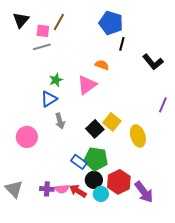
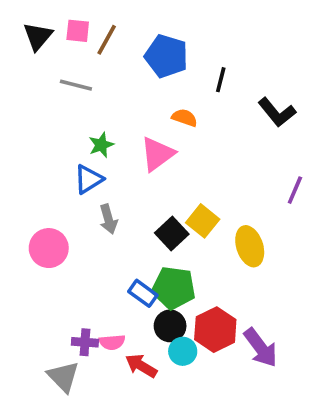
blue pentagon: (111, 23) -> (166, 56), moved
pink square: (43, 31) -> (78, 31), moved
gray line: (42, 47) -> (76, 85), turned 30
gray triangle: (14, 189) -> (63, 377), moved
red arrow: (78, 191) -> (141, 366), moved

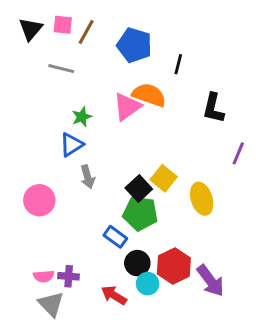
black L-shape: (277, 112) -> (213, 108), moved, turned 52
orange semicircle: (185, 118) -> (149, 95), size x1.6
pink triangle: (157, 154) -> (127, 107), moved
green pentagon: (174, 288) -> (140, 213), moved
pink semicircle: (112, 342) -> (44, 276), moved

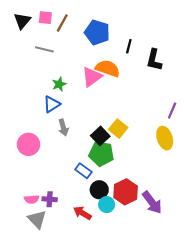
black L-shape: (213, 108) -> (154, 60), moved
yellow ellipse: (202, 199) -> (165, 138), moved

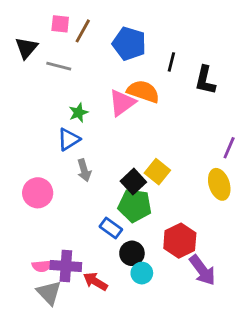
black triangle: (22, 21) -> (26, 48), moved
red hexagon: (126, 192) -> (180, 241), moved
purple cross: (50, 199) -> (66, 266), size x1.5
red arrow: (82, 213) -> (95, 281), moved

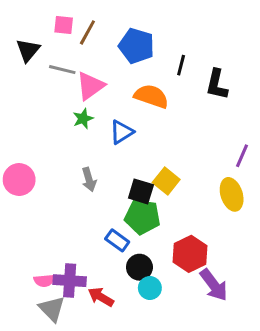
pink triangle: (122, 103) -> (90, 86), moved
blue triangle: (69, 139) -> (122, 132), moved
black square: (133, 182) -> (141, 191), turned -30
pink circle: (38, 193) -> (19, 180), moved

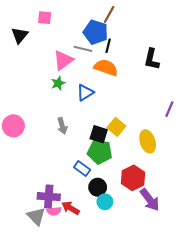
brown line: (87, 32) -> (109, 14), moved
black line: (181, 65) -> (108, 46), moved
gray line: (62, 70) -> (83, 49), moved
yellow ellipse: (232, 194) -> (148, 141), moved
pink semicircle: (44, 281) -> (54, 211), moved

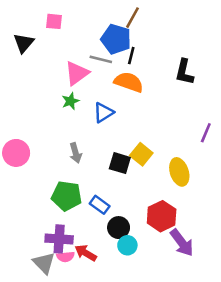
green pentagon: (100, 152) -> (67, 196), moved

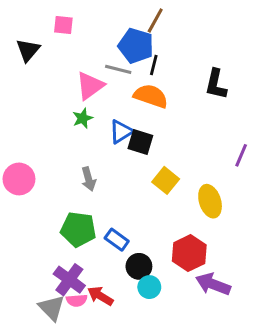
black square: (120, 163) -> (140, 142), moved
purple cross: (59, 239) -> (69, 280), turned 32
purple arrow: (182, 243) -> (213, 284), turned 148

